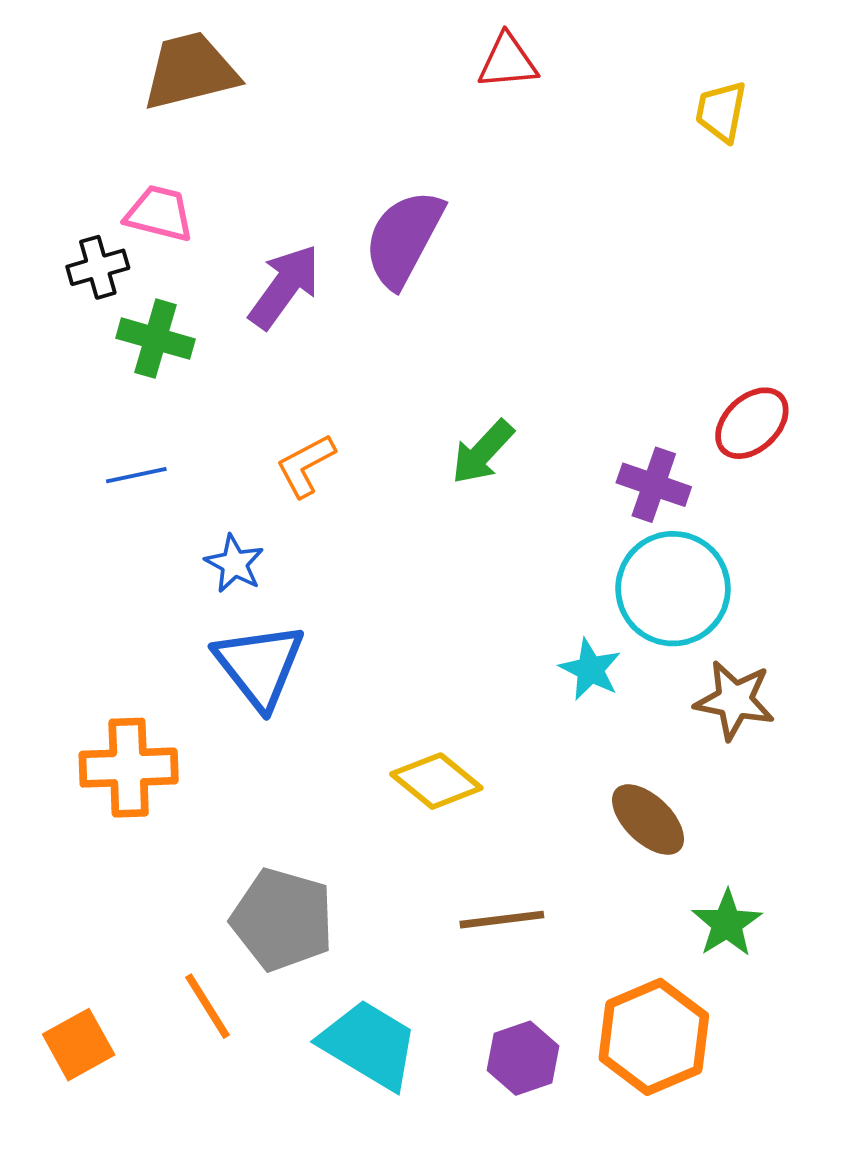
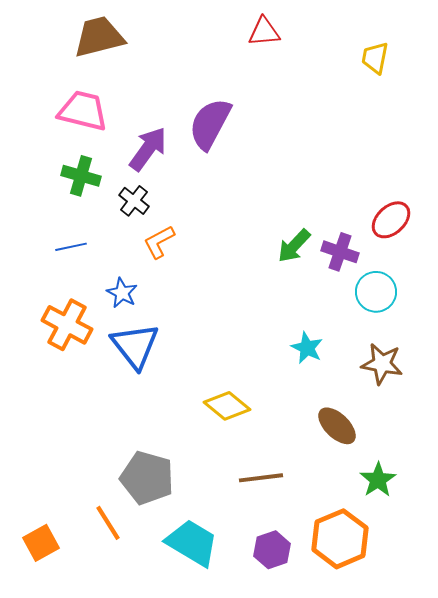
pink trapezoid: (159, 213) -> (83, 111), size x1.4
black cross: (98, 267) -> (134, 201), moved, turned -36
green arrow: (483, 452) -> (294, 246), moved
cyan circle: (673, 589) -> (376, 292), moved, size x0.7
orange cross: (129, 768) -> (67, 325), moved, turned 30

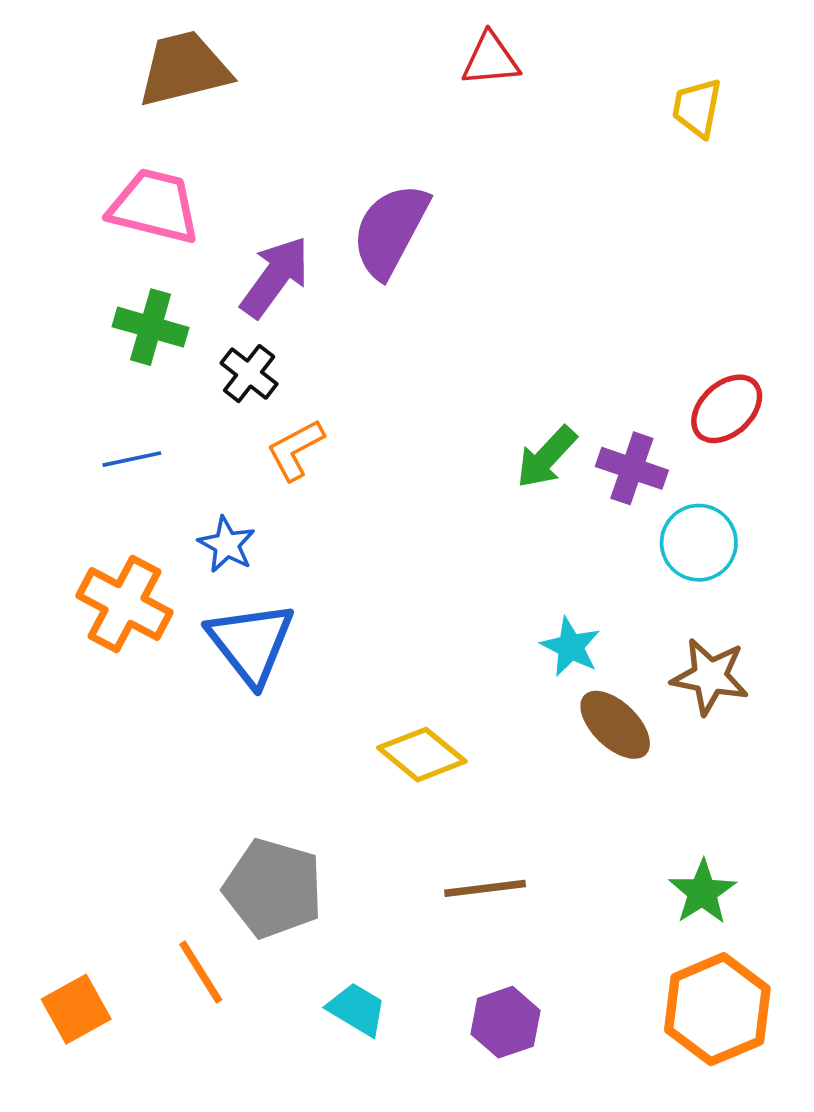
brown ellipse: (337, 426) -> (615, 725), moved
orange hexagon: (340, 539) -> (717, 1009), moved
cyan trapezoid: (192, 543) -> (357, 1009), size x0.6

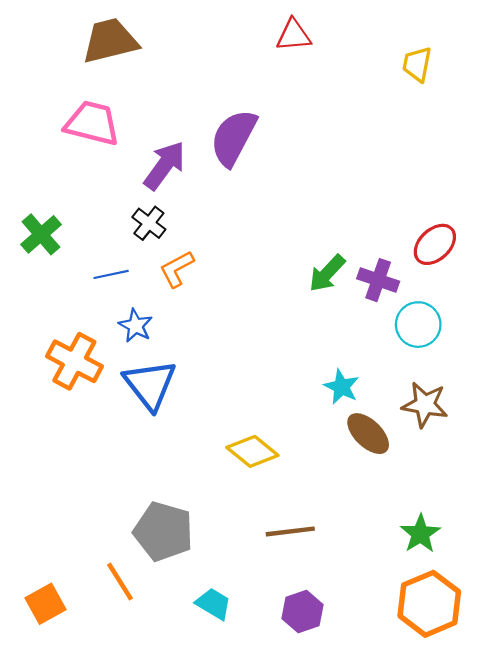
green cross: (151, 327) -> (41, 234), moved, turned 33
blue line: (132, 459) -> (111, 274), moved

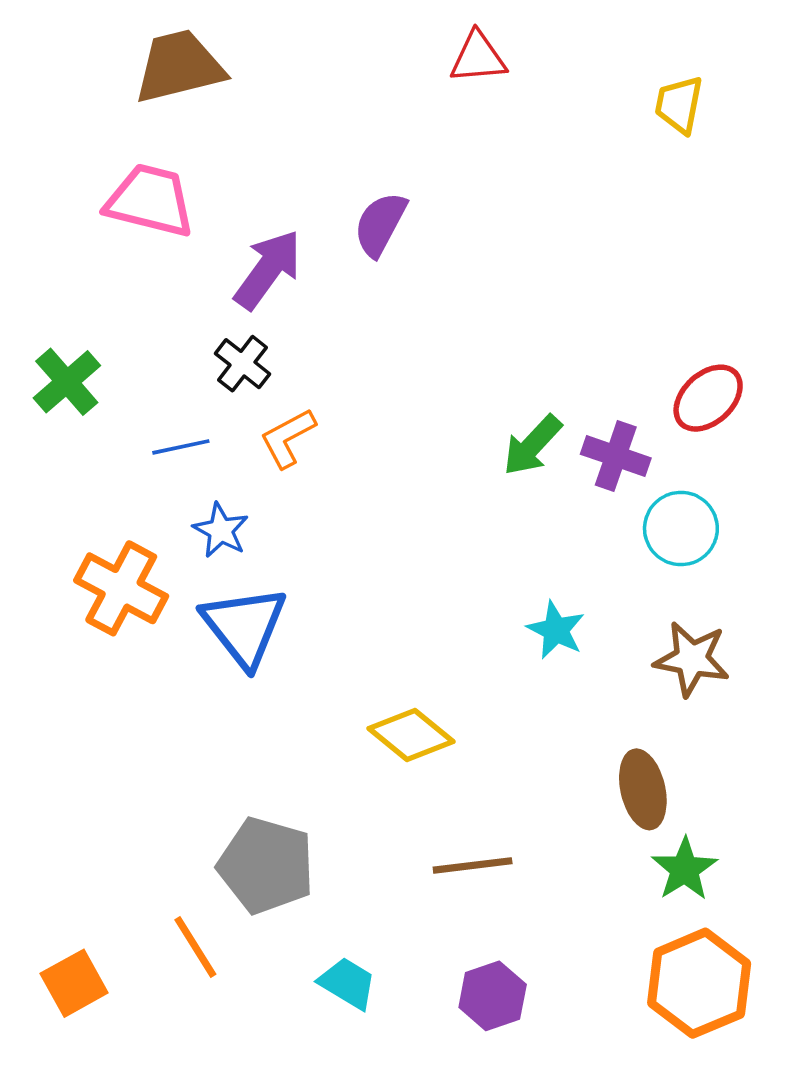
purple semicircle: (233, 138) -> (380, 224), size x0.7
brown ellipse: (368, 434) -> (643, 789), moved, turned 33

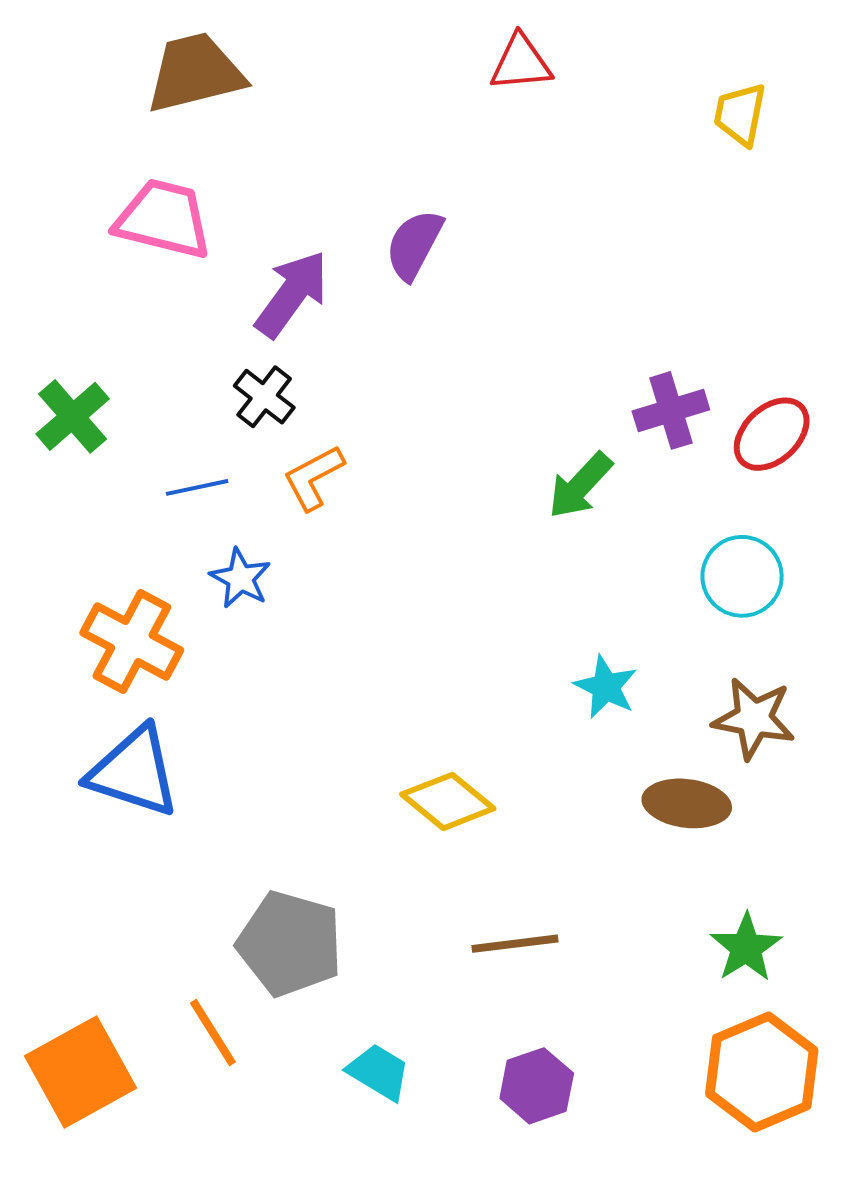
purple cross: (616, 456) -> (671, 410), moved, turned -36
blue triangle: (244, 626) -> (134, 772), moved, turned -34
brown ellipse: (643, 789) -> (687, 803), moved, turned -70
orange square: (74, 983) -> (81, 1072), size x1.5

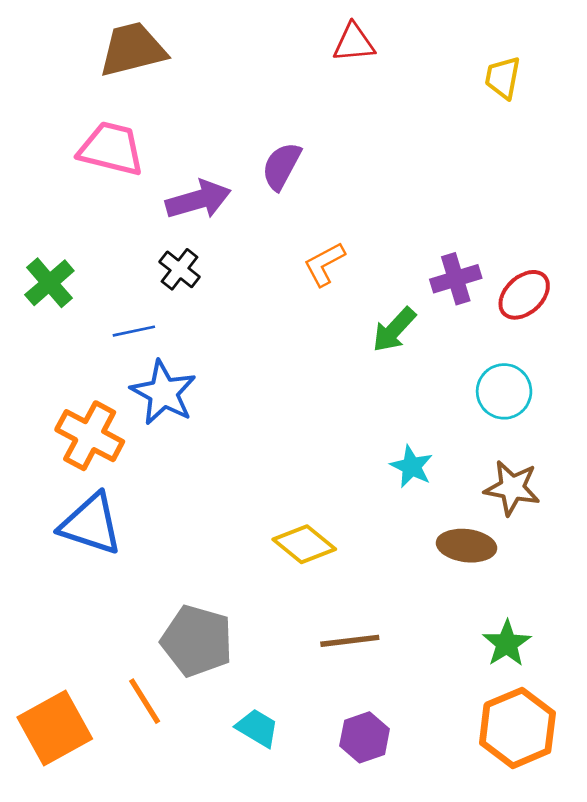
purple arrow: (292, 294) -> (198, 200), turned 38
orange L-shape: (314, 478) -> (324, 264), moved
blue star: (240, 578) -> (163, 393), size x1.6

